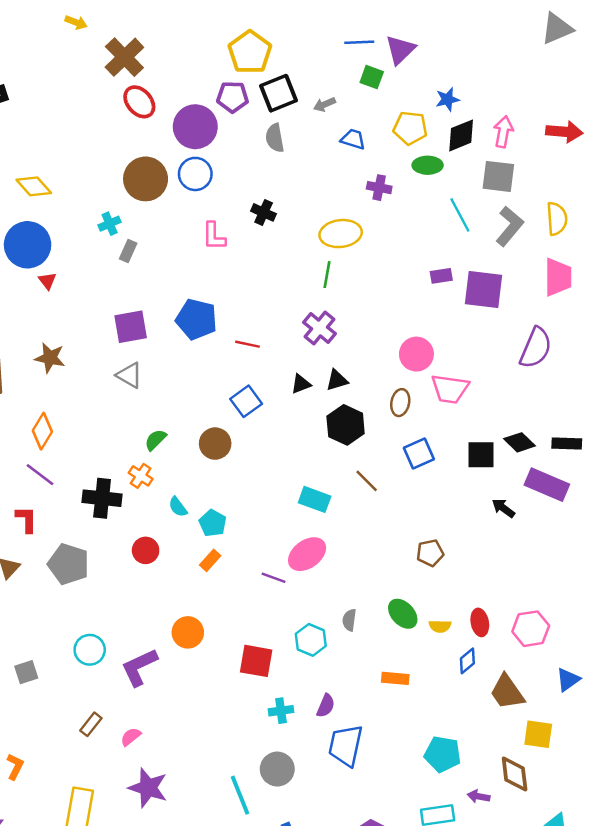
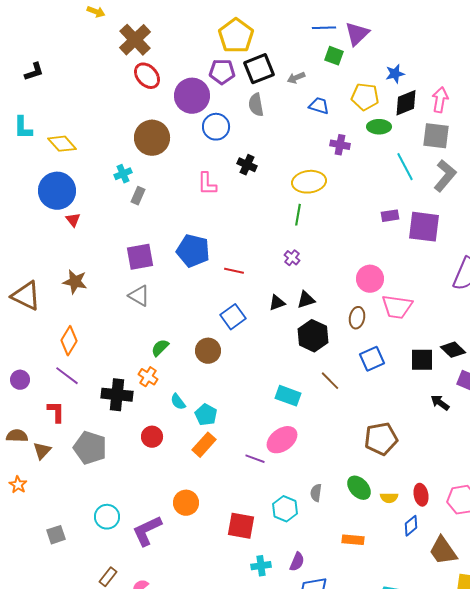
blue circle: (195, 174) -> (216, 127), moved
purple cross: (319, 328) -> (292, 258), size x0.6
brown pentagon: (430, 553) -> (381, 439), size x1.5
orange rectangle: (210, 560) -> (204, 445), size x1.4

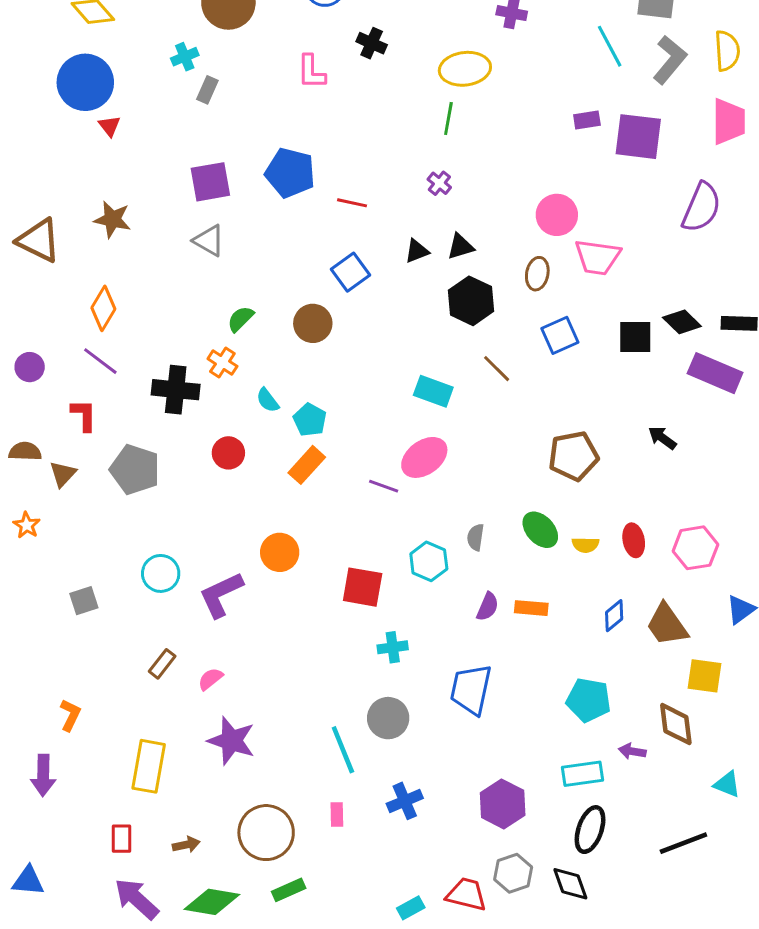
black arrow: (440, 403) -> (662, 438), moved
blue diamond: (411, 526) -> (614, 616), moved
purple semicircle: (297, 562) -> (488, 607), moved

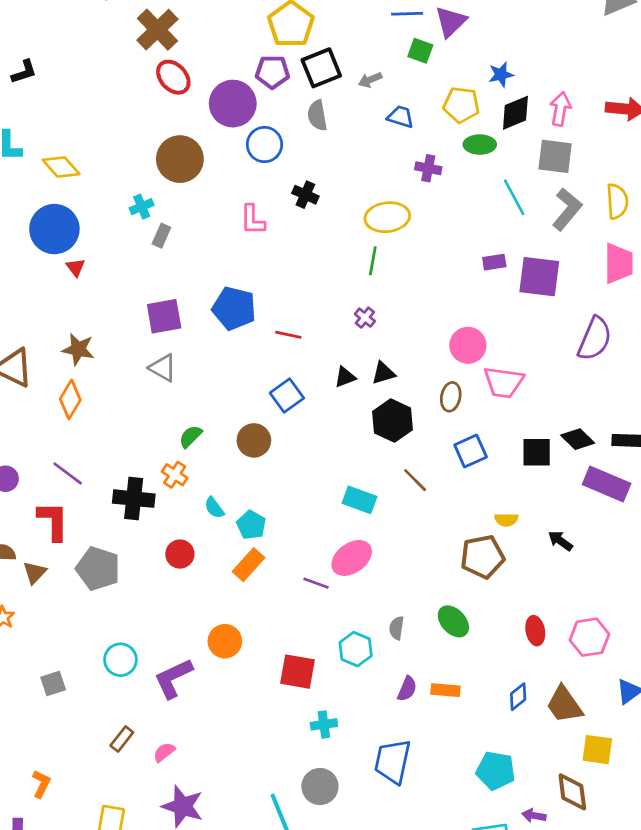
orange diamond: (103, 308) -> (70, 399), moved
red L-shape: (84, 415) -> (53, 521), size x1.4
yellow semicircle: (585, 545) -> (506, 520), moved

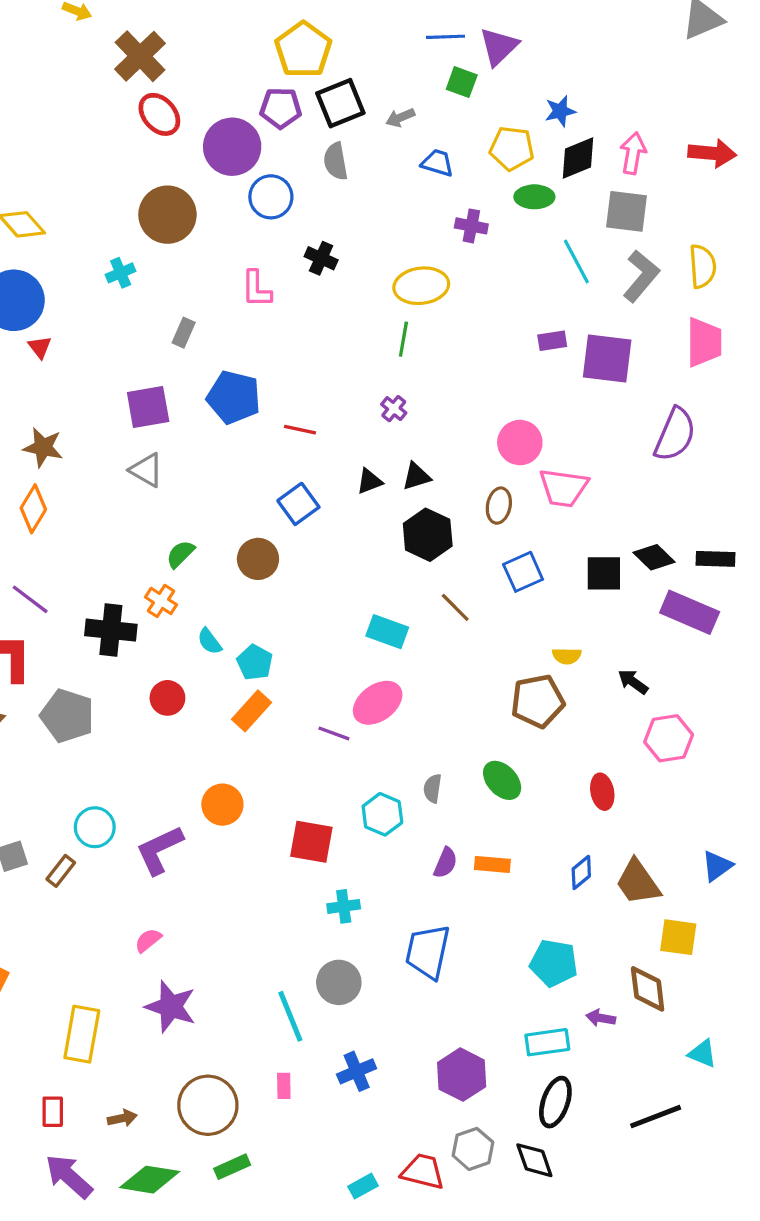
gray rectangle: (161, 236) -> (184, 333), moved
pink hexagon: (589, 637) -> (669, 738), moved
brown rectangle: (122, 739) -> (61, 871), moved

